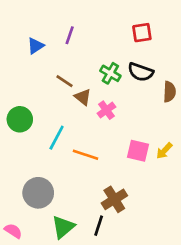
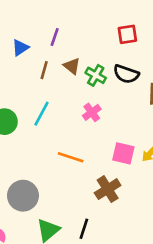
brown line: (64, 81) -> (44, 70), moved, turned 72
brown triangle: (83, 97) -> (72, 66), moved
cyan line: (57, 138) -> (41, 114), moved
brown cross: (114, 199) -> (108, 189), moved

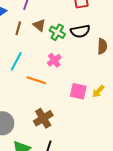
black semicircle: (126, 74) -> (80, 31), turned -30
orange line: (71, 157) -> (36, 80), moved
brown cross: (108, 189) -> (43, 118), moved

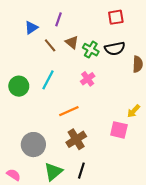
brown line: (18, 28) -> (50, 45), turned -56
orange line: (36, 80) -> (69, 111), moved, turned -42
pink square: (78, 91) -> (119, 130), moved

